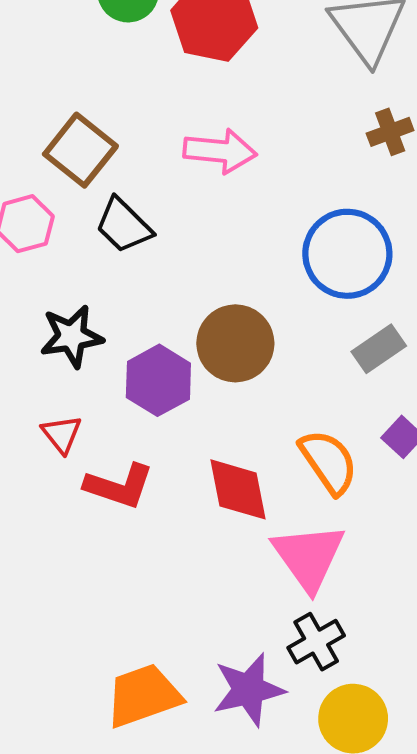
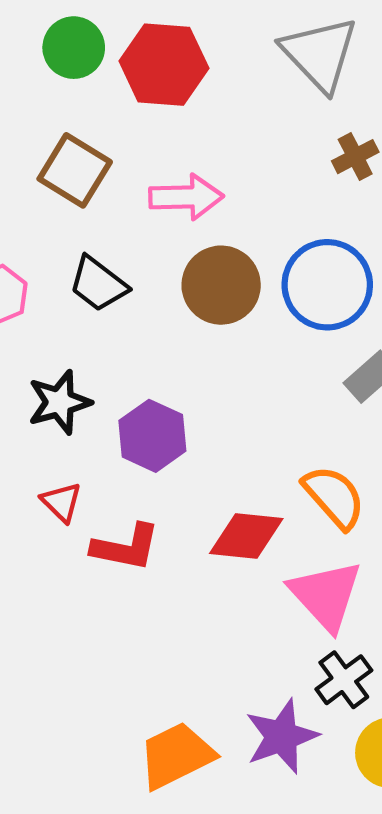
brown square: (80, 150) -> (75, 170), moved
brown circle: (235, 343) -> (221, 285), moved
red diamond: (238, 489) -> (246, 536), turned -66

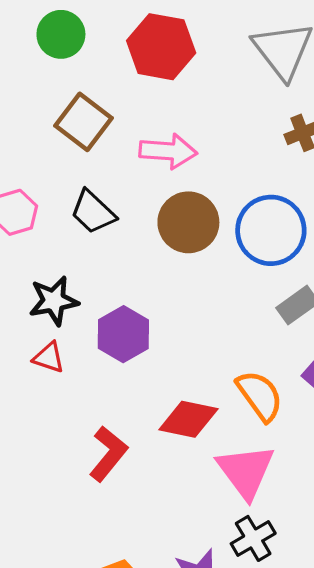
green circle: (74, 48) -> (61, 34), moved
red triangle: (62, 502) -> (49, 357), moved, turned -32
red L-shape: (126, 547) -> (108, 454), moved, turned -68

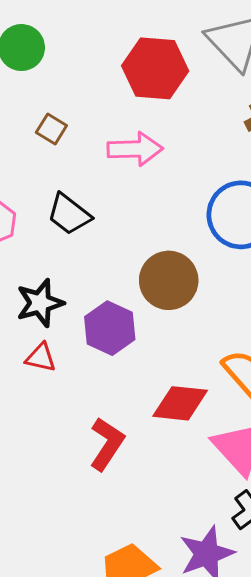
red hexagon: (161, 47) -> (155, 68), moved
brown square: (84, 122) -> (51, 129), size x0.6
brown circle: (188, 222) -> (169, 280), moved

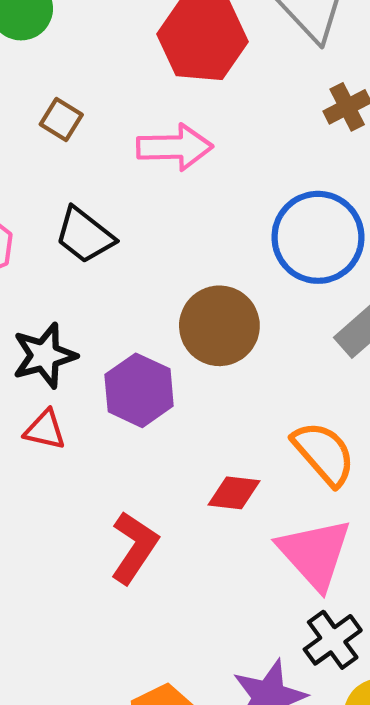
red diamond: (180, 403) -> (234, 493), size x0.7

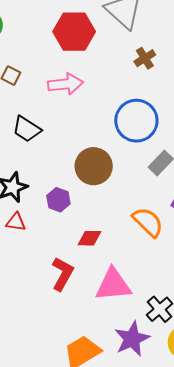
purple hexagon: (139, 390) -> (58, 200), size x0.7
red diamond: (234, 493) -> (89, 238), moved
pink triangle: (315, 554) -> (113, 285), moved, turned -48

